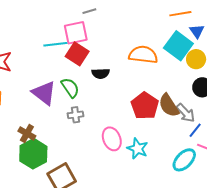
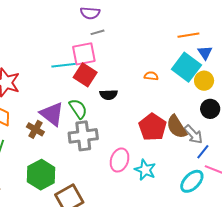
orange semicircle: (143, 55) -> (151, 76), size x0.5
gray cross: (75, 115) -> (83, 136), size x1.8
brown cross: (27, 133) -> (35, 129), moved
pink ellipse: (112, 139) -> (119, 160), turned 40

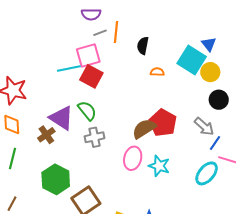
orange line: (188, 35) -> (116, 32), moved, turned -70
black semicircle: (109, 95) -> (143, 46), moved, turned 108
brown semicircle: (177, 127) -> (144, 129), moved, turned 95
brown cross: (35, 129) -> (46, 135), turned 30
gray cross: (83, 136) -> (95, 137), size x0.7

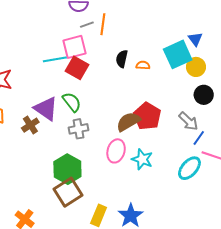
black semicircle: (143, 46) -> (122, 59), moved
cyan square: (192, 60) -> (178, 54), turned 32
green hexagon: (56, 179) -> (67, 169), moved

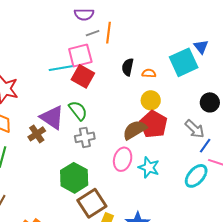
yellow circle: (196, 67) -> (151, 100), moved
brown square: (68, 192) -> (92, 203), moved

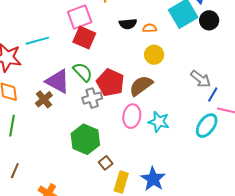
black semicircle: (128, 67) -> (128, 24), turned -102
cyan line: (61, 68) -> (37, 41), moved
black circle: (210, 102) -> (209, 20), moved
red pentagon: (153, 124) -> (110, 83), moved
brown square: (92, 203) -> (106, 163), size x0.5

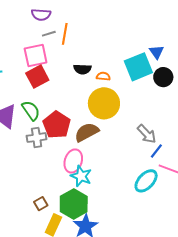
red square: (84, 38) -> (37, 77), turned 30
yellow circle: (154, 55) -> (104, 103), size x1.6
cyan star: (159, 122) -> (81, 176), moved
green hexagon: (85, 139) -> (74, 204), moved

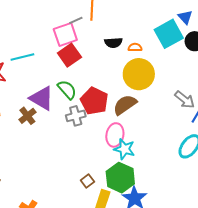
gray line: (49, 34) -> (76, 20), moved

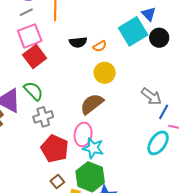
gray line: (76, 20) -> (26, 12), moved
orange semicircle: (135, 47) -> (100, 46), turned 152
yellow circle: (139, 74) -> (105, 73), size x0.7
red pentagon: (94, 101) -> (55, 149), moved

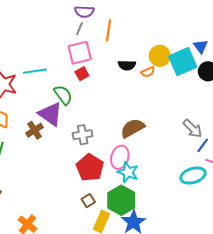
gray line: (26, 12) -> (79, 29), turned -48
red square: (35, 56) -> (82, 74), size x0.6
yellow circle: (105, 73) -> (160, 56), moved
green semicircle: (33, 91) -> (63, 95), moved
cyan ellipse: (158, 143) -> (193, 175), turned 30

